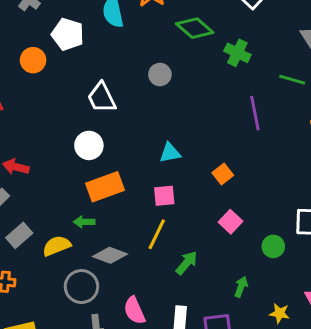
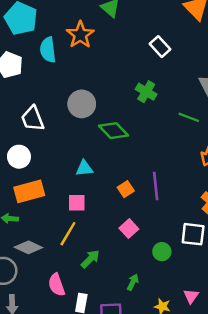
green diamond: (195, 28) -> (113, 131), moved
gray circle: (160, 74) -> (82, 104), size x1.5
purple line: (255, 113) -> (156, 186), moved
pink semicircle: (134, 311) -> (57, 285), moved

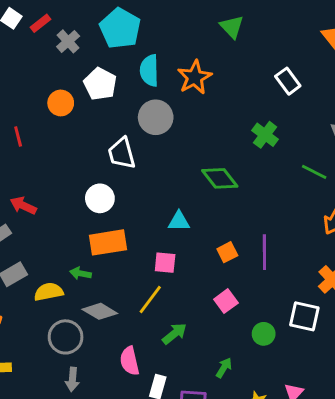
orange star: (80, 35) -> (195, 77), moved
gray circle: (82, 104) -> (156, 117), moved

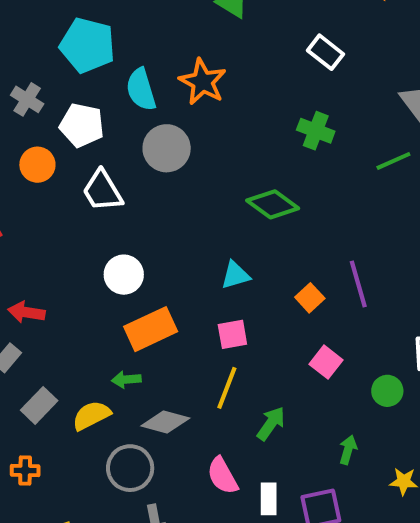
gray cross: (68, 41) -> (27, 99), moved
white trapezoid: (122, 153) -> (102, 191), moved
green line: (314, 172) -> (393, 161), turned -35

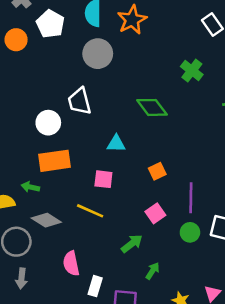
white trapezoid: (102, 191) -> (80, 101), moved
purple line: (358, 284) -> (191, 198), moved
yellow line: (227, 388) -> (90, 211), turned 76
green circle: (387, 391) -> (190, 232), moved
green arrow: (271, 423) -> (132, 244), moved

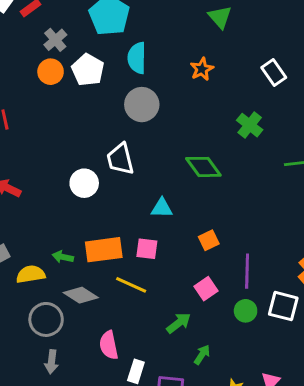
orange star: (132, 20) -> (202, 69), moved, size x0.7
orange circle: (16, 40) -> (51, 72), moved
orange rectangle: (55, 161) -> (104, 250), moved

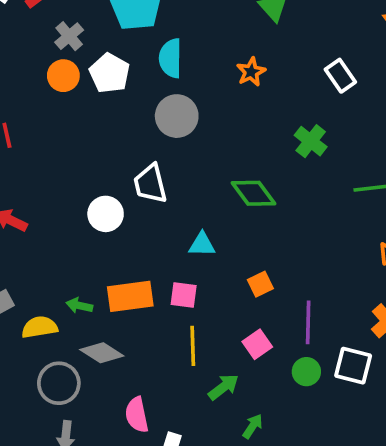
yellow line: (131, 285) -> (193, 346), moved, turned 64

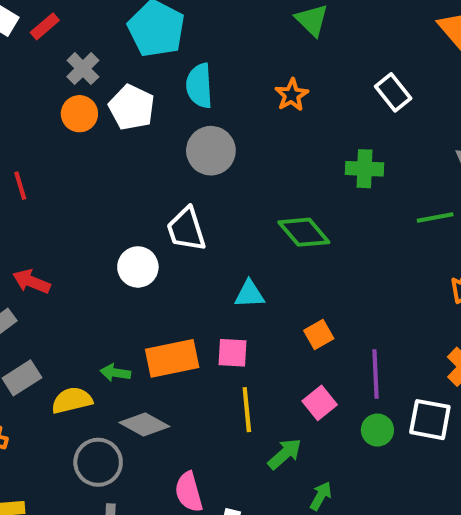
green cross: (311, 141) -> (364, 169), turned -32

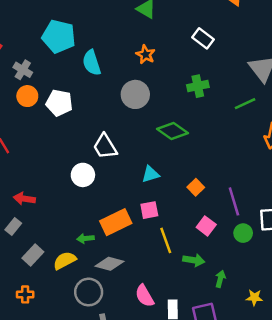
white pentagon: (132, 107) -> (59, 103), moved
gray circle: (211, 151) -> (135, 94), moved
green arrow: (285, 454) -> (194, 260), turned 65

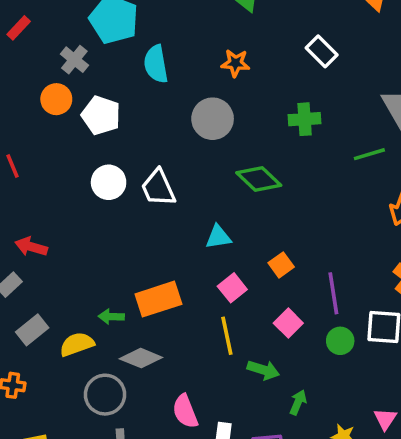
orange star: (146, 55) -> (235, 63), turned -30
gray cross: (23, 70) -> (74, 60), moved
white circle: (83, 175) -> (109, 182), moved
pink square: (149, 210) -> (232, 288), moved, turned -36

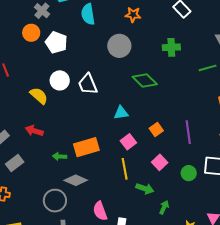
red arrow: (31, 247) -> (34, 131), moved
purple line: (333, 293) -> (188, 132), moved
yellow semicircle: (77, 344) -> (39, 96), moved, turned 60

